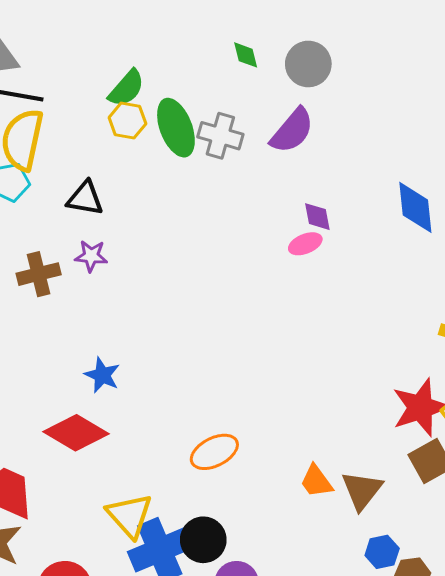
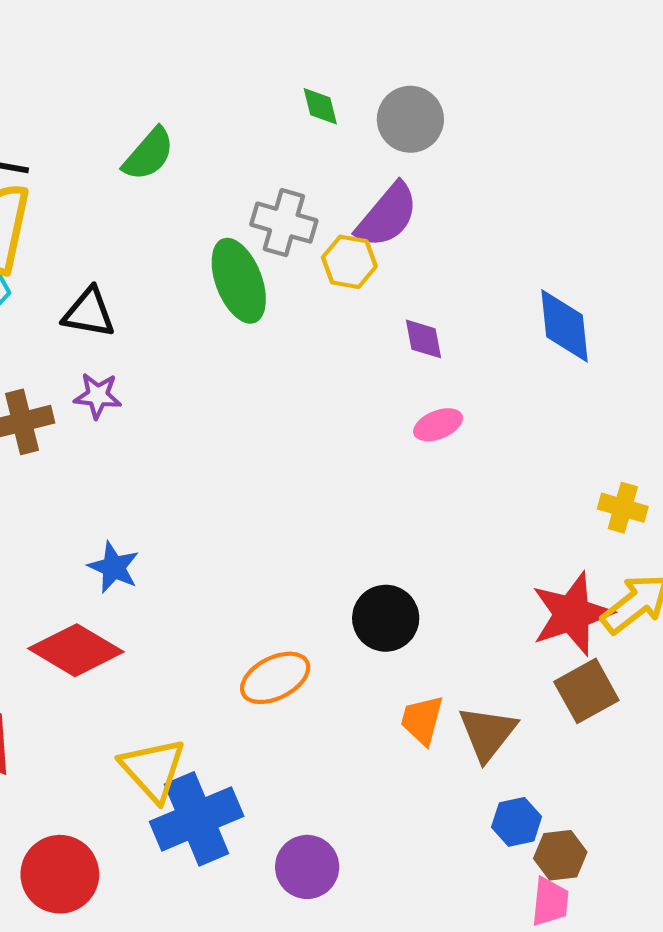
yellow hexagon: (127, 121) -> (349, 262), moved
green ellipse: (176, 128) -> (239, 281), moved
pink ellipse: (305, 244) -> (438, 425), moved
orange trapezoid: (316, 481) -> (422, 720), turned 51
black circle: (203, 540) -> (386, 618), moved

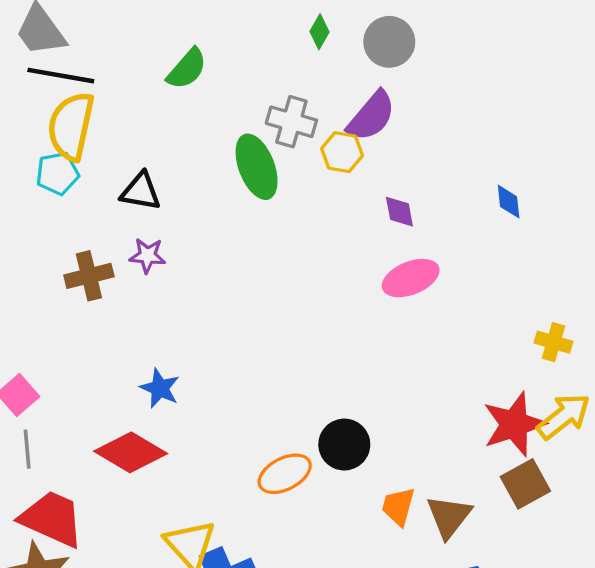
green diamond: (320, 106) -> (320, 32), turned 44
blue diamond: (565, 326) -> (509, 202), size x0.6
pink ellipse: (438, 425) -> (411, 278), size x1.5
black circle: (386, 618) -> (344, 445), moved

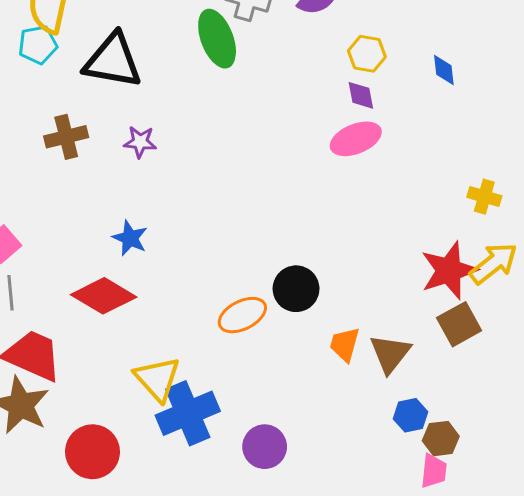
yellow hexagon: (342, 152) -> (367, 54), moved
black triangle: (141, 191) -> (113, 61), size x1.6
purple diamond: (399, 212) -> (361, 95), moved
purple star: (147, 256) -> (140, 142), moved

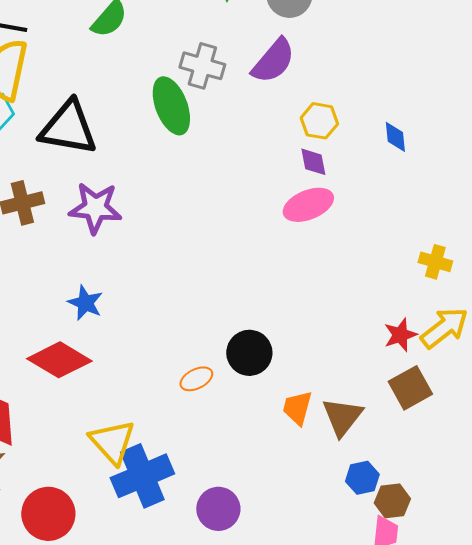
purple star: (140, 142) -> (95, 208), size x1.6
red star: (449, 270) -> (400, 335), size x0.6
orange ellipse: (242, 315) -> (196, 379), size x0.7

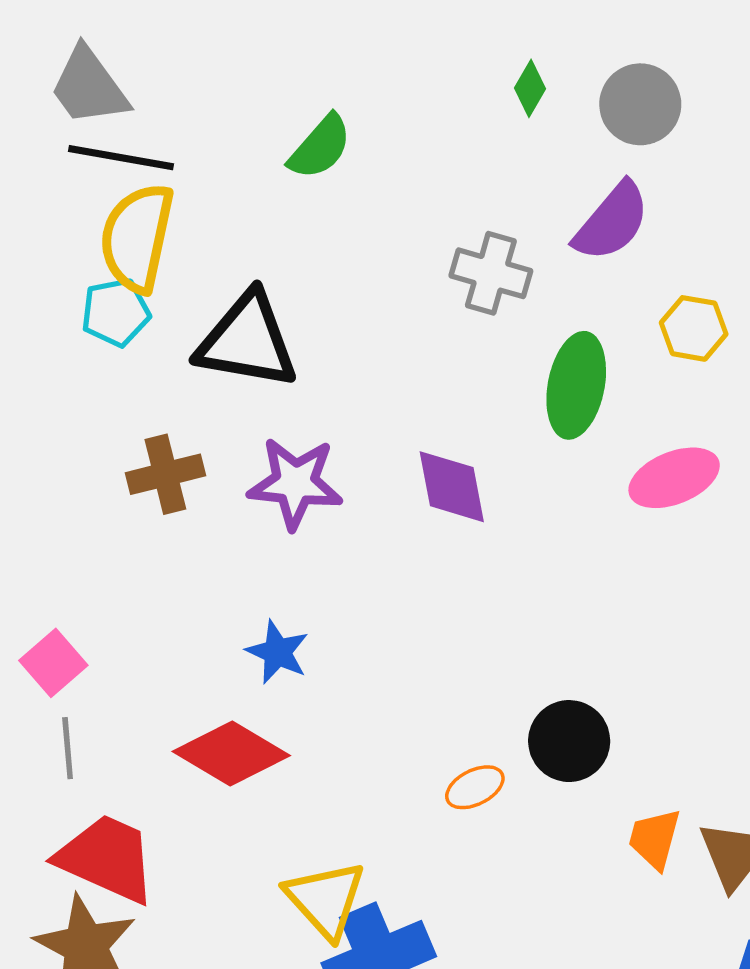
gray cross: (202, 66) -> (491, 273), moved
green ellipse: (171, 106) -> (576, 385), moved, turned 32
purple diamond: (313, 162) -> (452, 487), moved, size x1.5

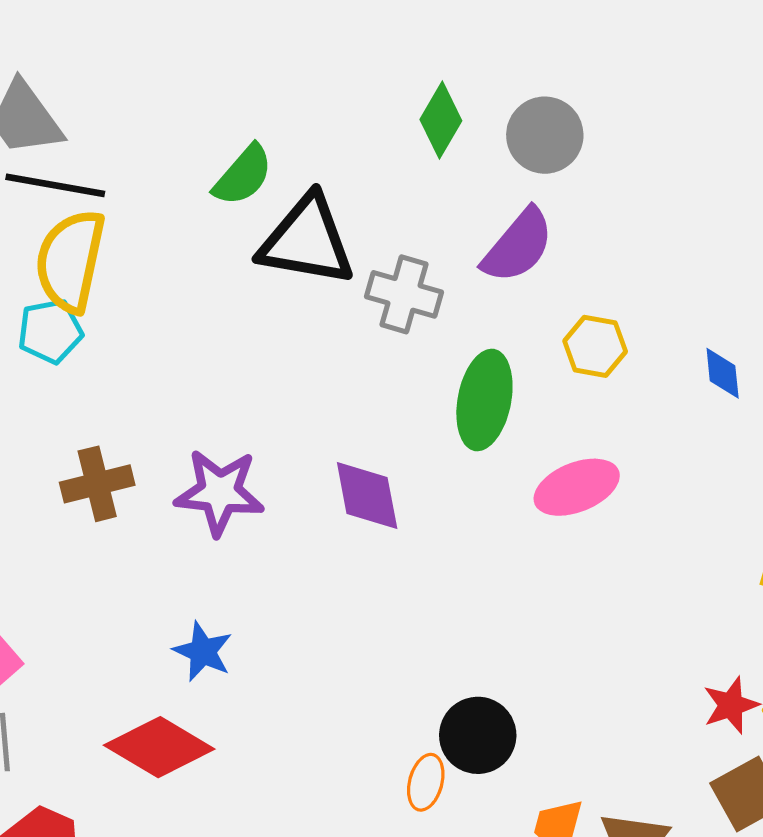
green diamond: (530, 88) -> (441, 120), size x1.4
black triangle: (247, 341) -> (307, 241), moved
orange ellipse: (475, 787) -> (426, 782), moved, turned -48

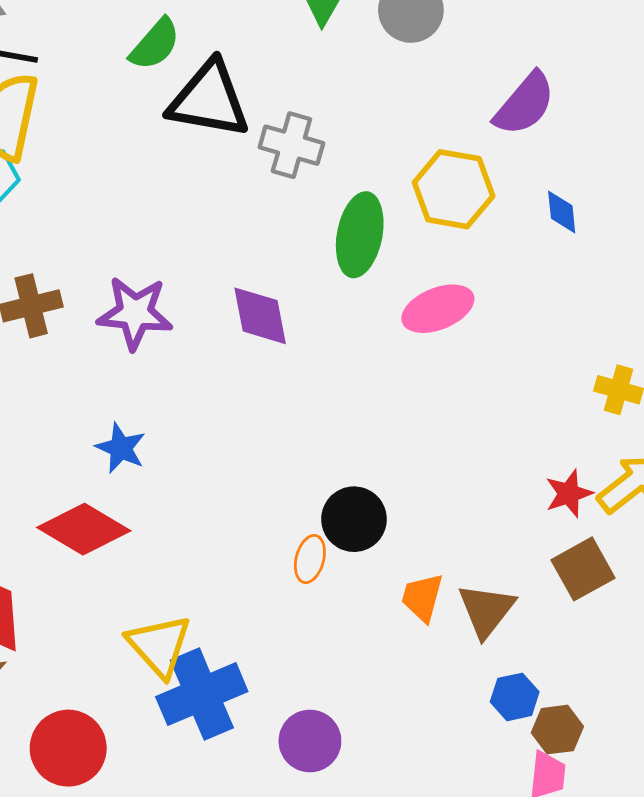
purple semicircle: (518, 246) -> (525, 104), moved
yellow hexagon: (595, 346) -> (454, 189), size x1.5

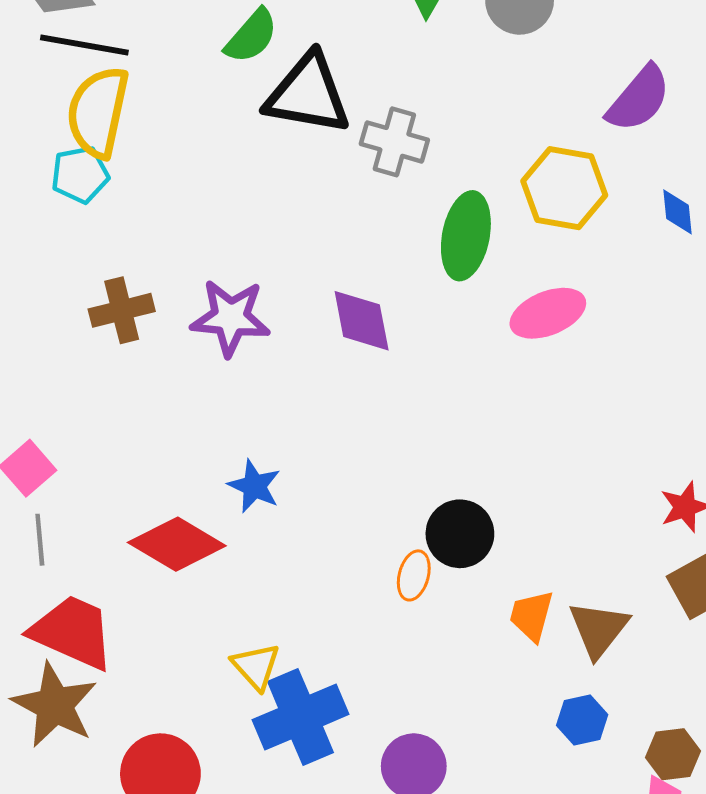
blue star: (121, 448) -> (254, 486), moved
yellow triangle: (159, 646) -> (256, 666), size x0.7
blue hexagon: (515, 697) -> (582, 720), moved

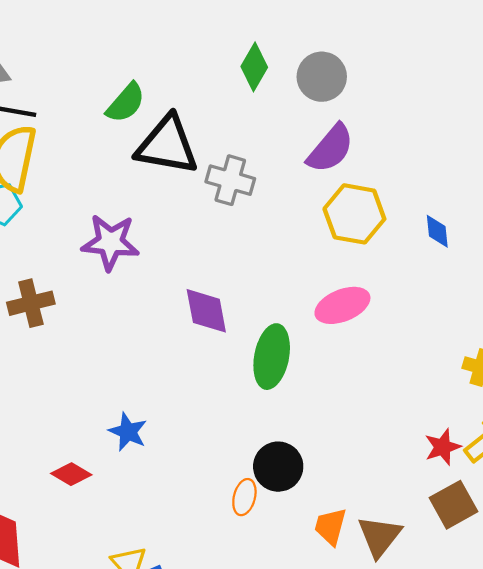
purple semicircle: (639, 99) -> (330, 149), moved
green ellipse: (466, 236) -> (272, 357), moved
purple star: (230, 318) -> (110, 242), moved
red diamond: (177, 544) -> (71, 474), size x0.6

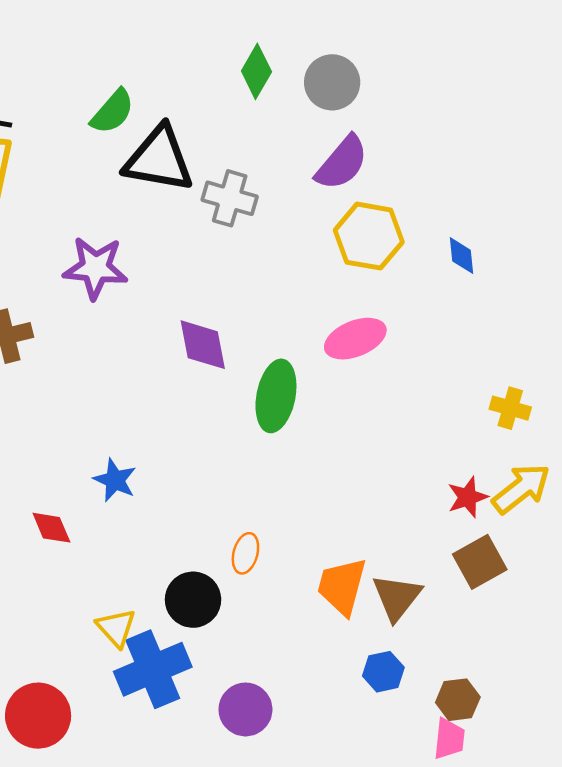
black circle: (278, 467) -> (193, 600), moved
red diamond: (71, 474) -> (51, 528), turned 36
orange trapezoid: (330, 526) -> (342, 586), size x1.4

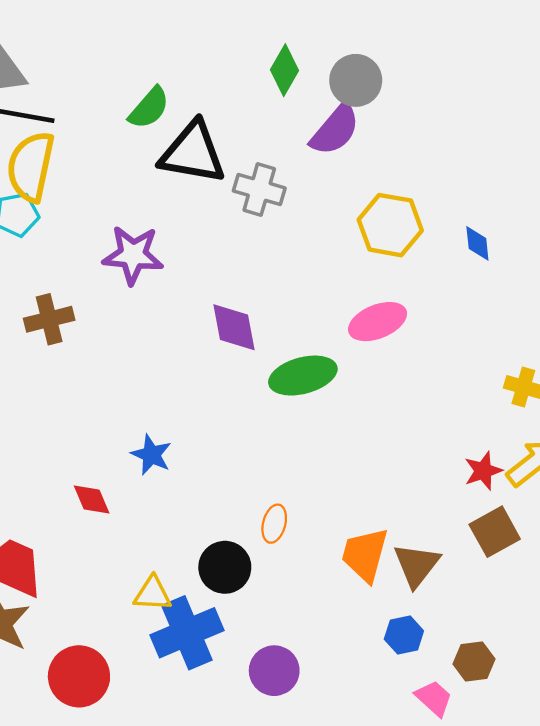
purple semicircle: (342, 163) -> (335, 130), moved
green ellipse: (276, 396) -> (303, 376), turned 64
yellow triangle: (116, 628) -> (152, 594), turned -45
pink trapezoid: (449, 739) -> (434, 698), moved, turned -54

